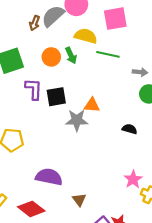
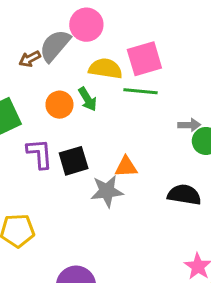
pink square: (115, 19) -> (144, 59), moved
brown arrow: (35, 23) -> (30, 59), turned 48
gray arrow: (140, 72) -> (189, 125), moved
black semicircle: (130, 129) -> (184, 195), size x1.5

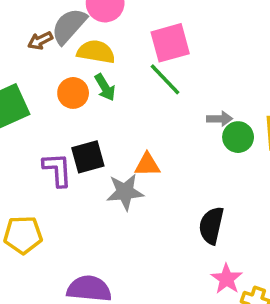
yellow semicircle: (105, 69) -> (96, 52), moved
green line: (140, 91) -> (165, 79), turned 40
purple L-shape: (40, 154) -> (57, 170), moved
black semicircle: (184, 195) -> (211, 226), moved, turned -88

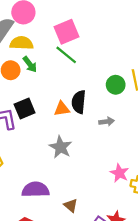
gray arrow: (220, 119) -> (107, 122), moved
gray star: (125, 192) -> (61, 147), moved, turned -30
black semicircle: (211, 226) -> (79, 102), moved

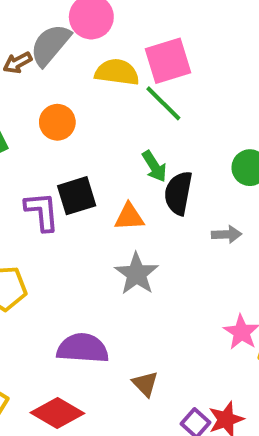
yellow semicircle: (22, 43) -> (117, 72), moved
green arrow: (30, 64) -> (154, 166), moved
orange triangle: (62, 109) -> (129, 217), moved

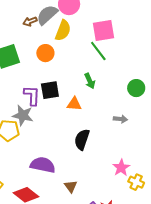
yellow semicircle: (117, 72) -> (63, 30), moved, turned 95
black semicircle: (178, 193) -> (82, 139), moved
gray star: (137, 274) -> (23, 115), moved, turned -30

